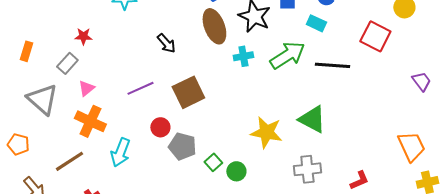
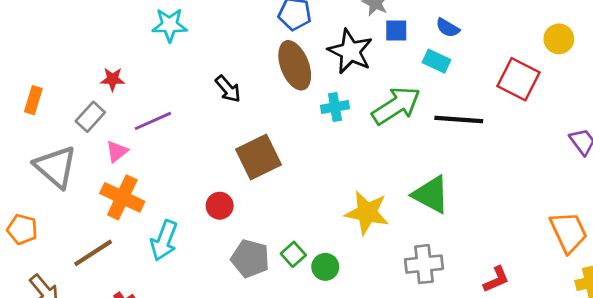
purple line: (140, 88) -> (153, 121), moved
gray pentagon: (182, 146) -> (250, 259), moved

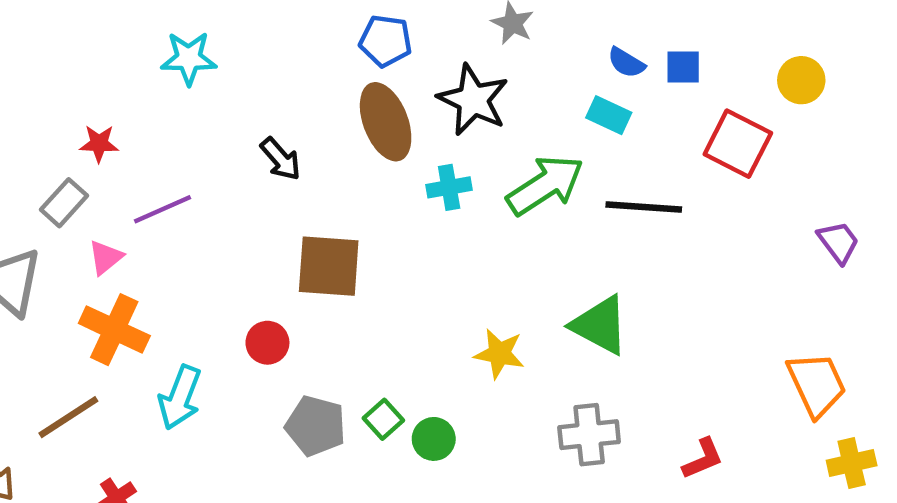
blue square: (396, 31) -> (683, 67), moved
brown square: (259, 157) -> (329, 266), turned 30
yellow star: (367, 213) -> (499, 354), size x0.7

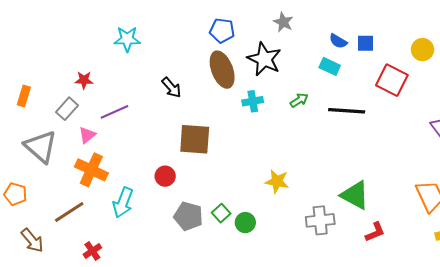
green arrow: (545, 185) -> (299, 100), size x0.5
green triangle: (600, 325) -> (355, 195), moved

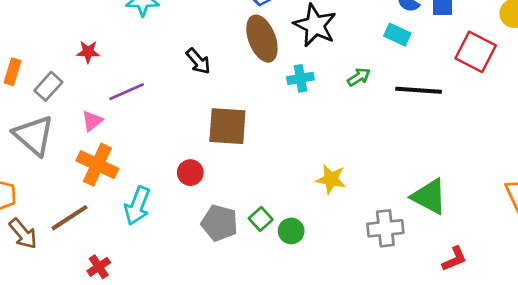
gray rectangle: (67, 109) -> (48, 86), moved
red L-shape: (375, 232) -> (454, 259), moved
brown arrow: (32, 240) -> (23, 234), moved

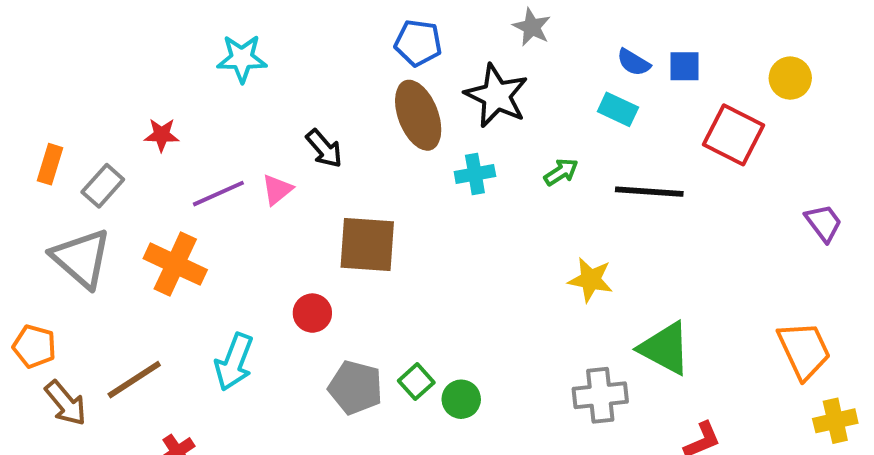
pink triangle: (92, 121) -> (277, 190), moved
orange cross: (97, 165) -> (175, 264), moved
yellow star: (331, 179) -> (590, 280), moved

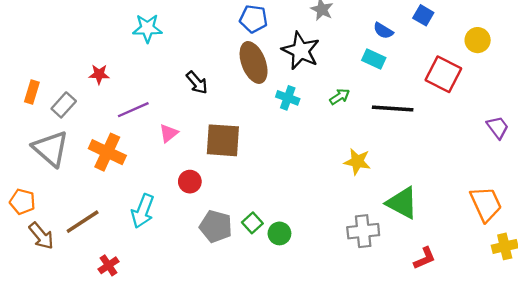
blue square: (684, 66) -> (423, 15), moved, turned 30
cyan cross: (475, 174) -> (288, 98), turned 30
pink triangle: (277, 190) -> (169, 133), moved

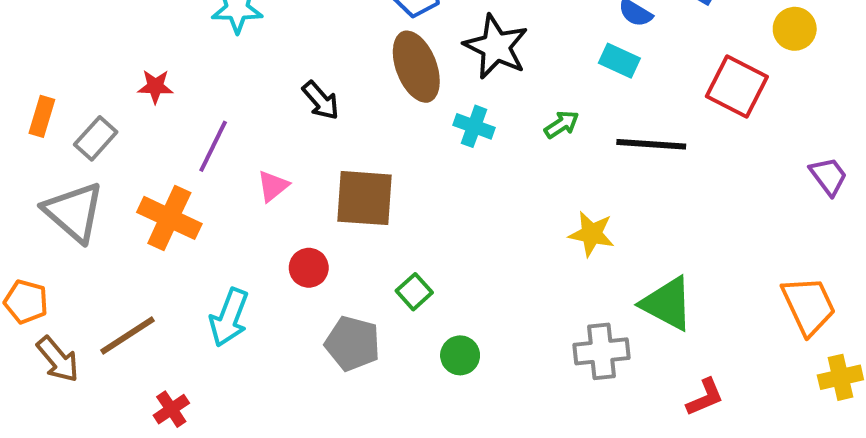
purple line: (133, 110) -> (213, 146), turned -40
green square: (252, 223) -> (414, 292), moved

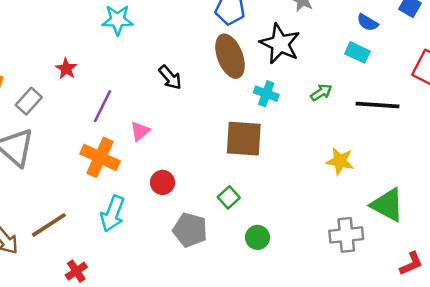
red star: (155, 87) -> (66, 69), turned 30
brown square: (364, 198) -> (244, 139), moved
orange cross: (169, 218) -> (100, 157), moved

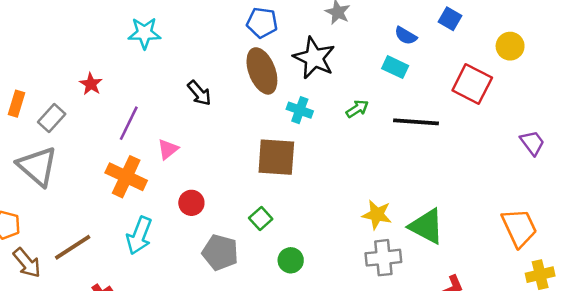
yellow star: (340, 161) -> (377, 215), moved

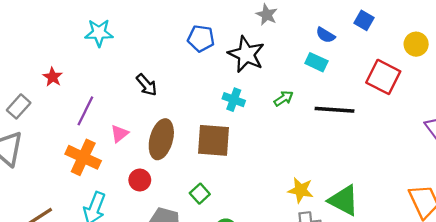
blue pentagon: (262, 23) -> (201, 38), moved
brown ellipse: (262, 71) -> (161, 139), moved, turned 36

